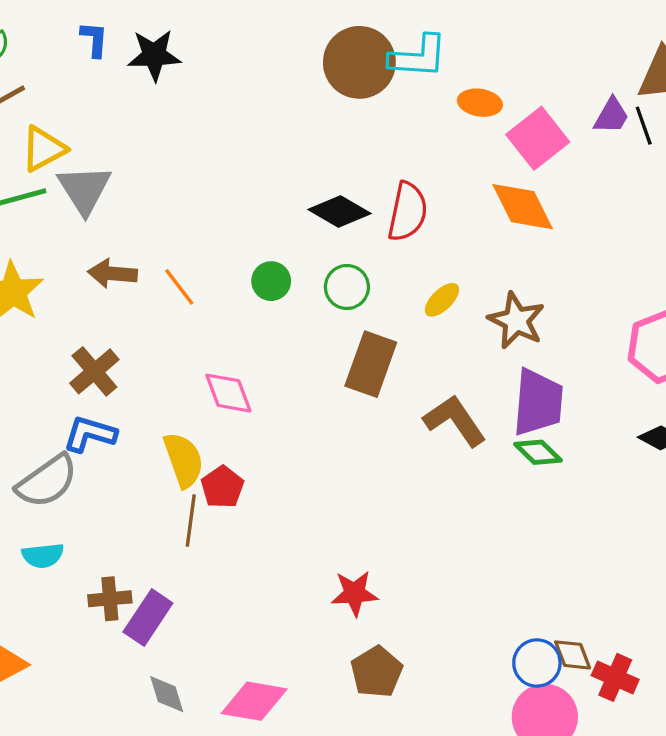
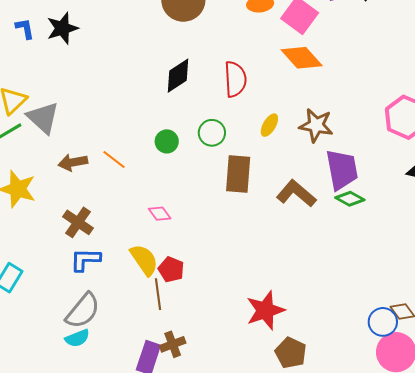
black diamond: (340, 212) -> (178, 76), moved, turned -48
pink diamond: (228, 393) -> (160, 214), size x0.7
gray semicircle: (47, 481) -> (83, 311), moved
red star: (355, 593) -> (265, 310), size x1.4
brown cross: (110, 599) -> (173, 344), moved

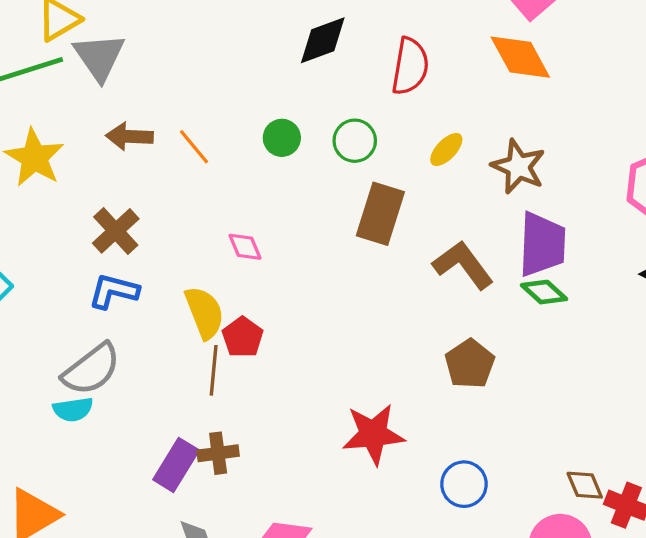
blue circle: (383, 322) -> (464, 484), moved
brown pentagon: (291, 353) -> (470, 364), moved

